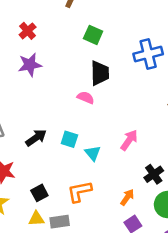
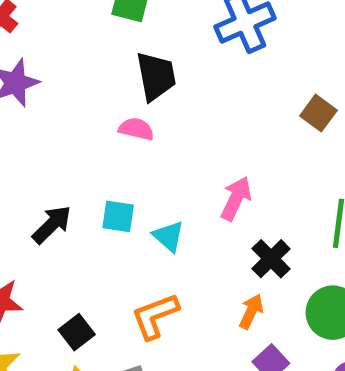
black cross: (154, 174) -> (271, 259), moved

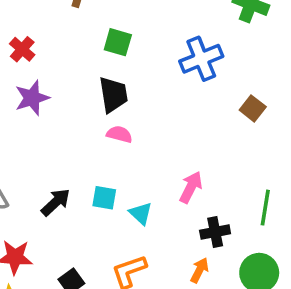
black trapezoid: (156, 76) -> (113, 95), moved
brown square: (318, 113) -> (253, 108), moved
black cross: (271, 259) -> (215, 232), turned 32

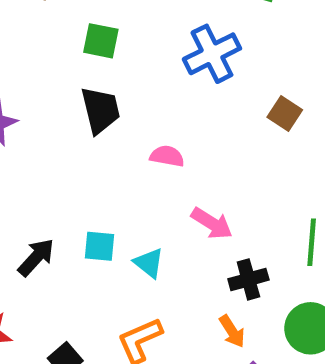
pink semicircle: (119, 134) -> (167, 156), moved
pink arrow: (191, 187) -> (212, 223), turned 100
orange arrow: (199, 270) -> (232, 331), turned 125

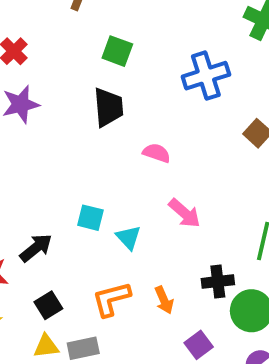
black arrow: (36, 257) -> (36, 248), moved
black cross: (248, 279) -> (218, 282), moved
orange arrow: (232, 331) -> (164, 300), moved

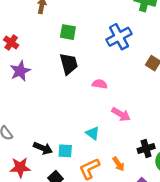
cyan square: (90, 218) -> (65, 151), moved
black arrow: (36, 248) -> (43, 148), turned 72

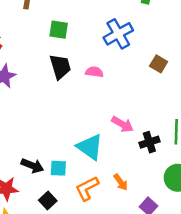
pink semicircle: (100, 84) -> (94, 72), moved
cyan triangle: (93, 133) -> (90, 147), size x1.6
black cross: (146, 149) -> (149, 142), moved

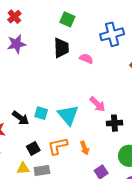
cyan square: (58, 168) -> (41, 113), moved
black square: (48, 201) -> (33, 148), moved

